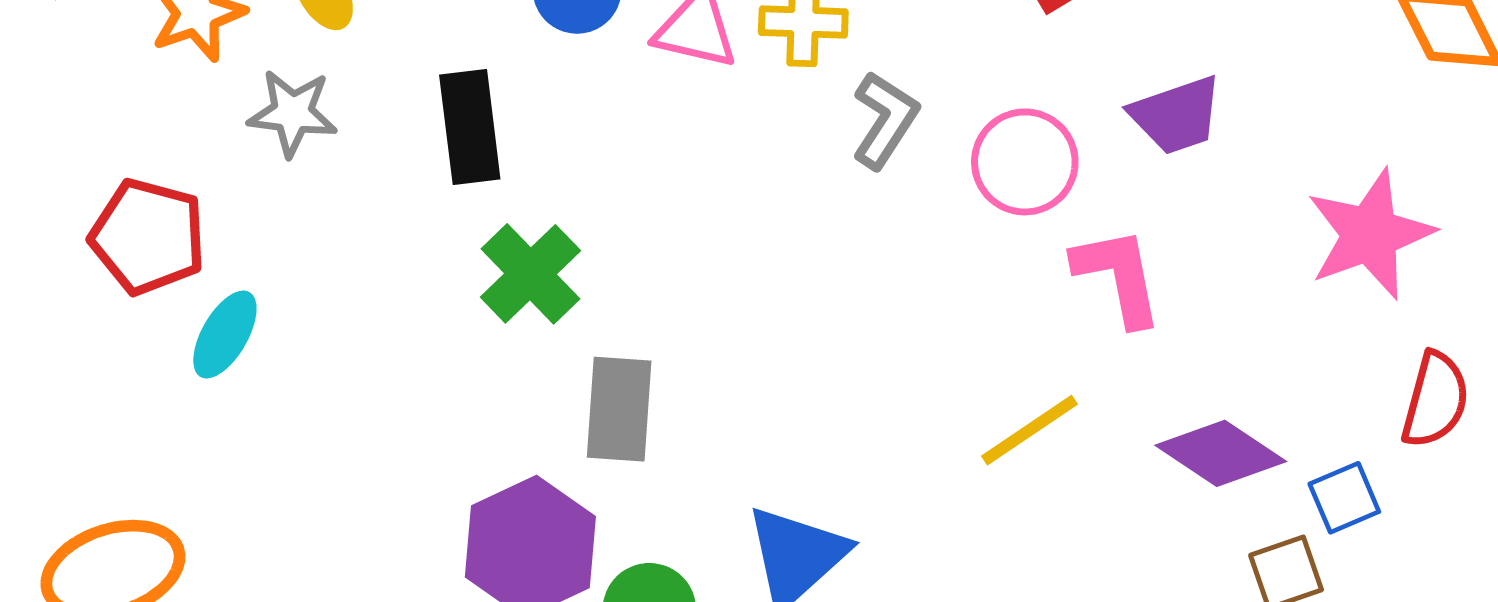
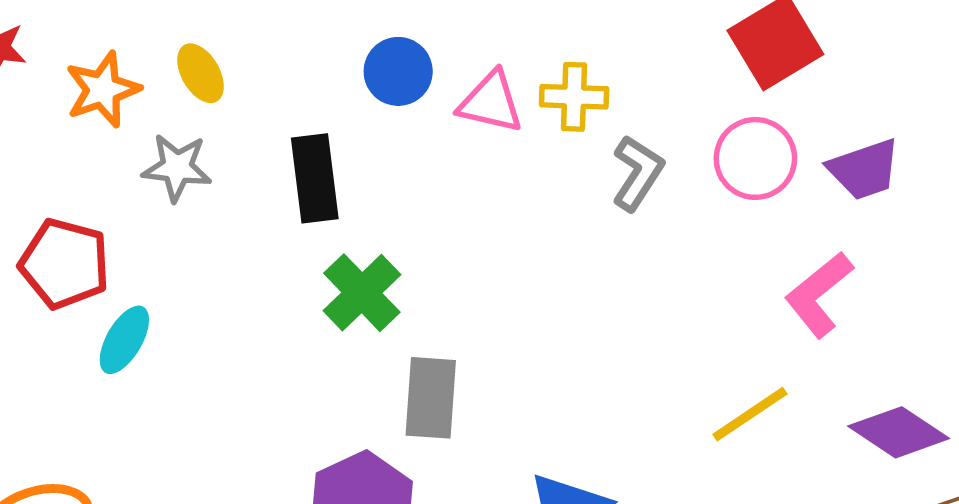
pink circle: (1025, 162) -> (755, 158), moved
pink L-shape: (1118, 276) -> (819, 294), turned -118

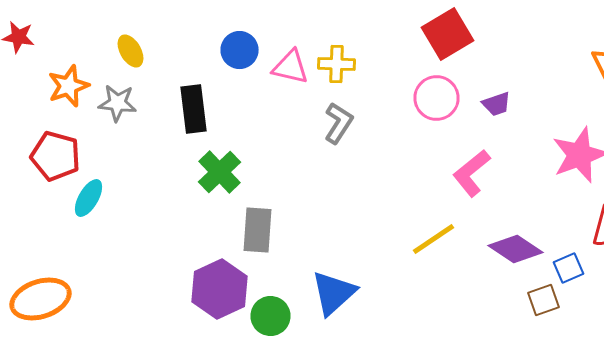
orange star: (103, 90) -> (68, 86), moved
purple trapezoid: (864, 169) -> (496, 104), size x0.7
gray L-shape: (638, 173) -> (338, 123), moved

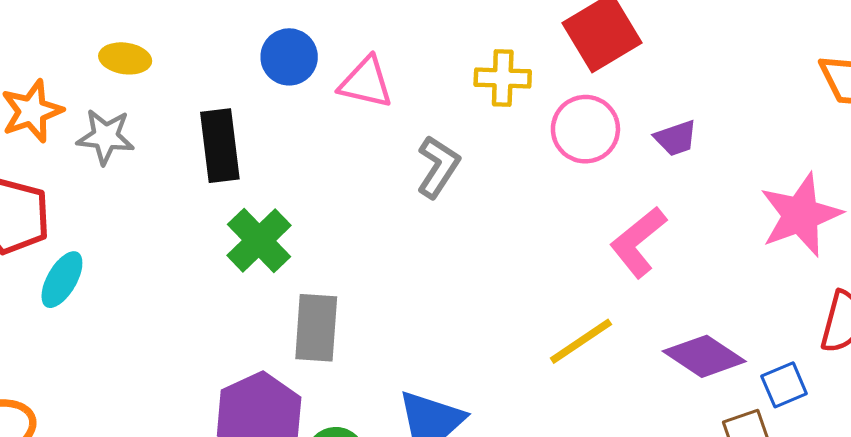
yellow ellipse: (130, 51) -> (125, 58), turned -52
yellow cross: (336, 64) -> (503, 78), moved

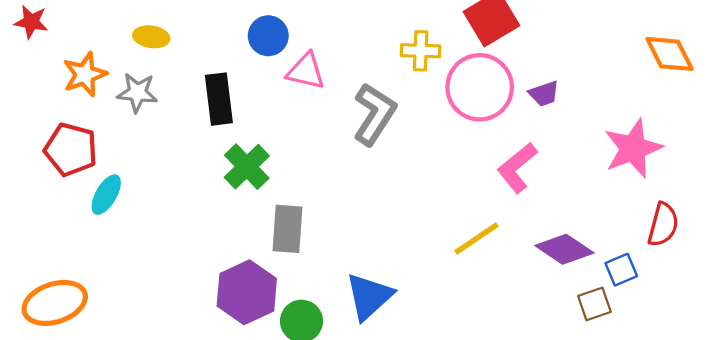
pink triangle: (366, 83) -> (306, 71), moved
pink circle: (585, 129) -> (480, 87), size x1.4
gray L-shape: (438, 167) -> (374, 114), size x1.4

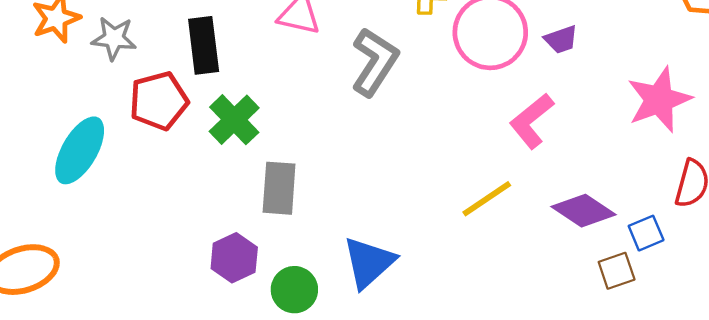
red pentagon: (71, 149) -> (159, 101), moved, turned -30
cyan ellipse: (106, 195) -> (80, 150), size x1.5
purple hexagon: (247, 292) -> (234, 258), size x0.7

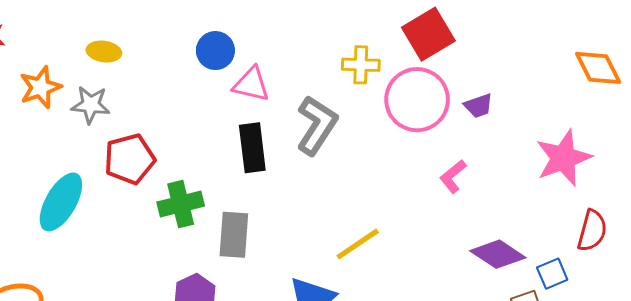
black rectangle: (204, 45) -> (252, 148), moved
green cross: (234, 120) -> (181, 204), moved, turned 30
pink L-shape: (532, 121) -> (453, 176), size x0.7
yellow line: (487, 199) -> (358, 244), moved

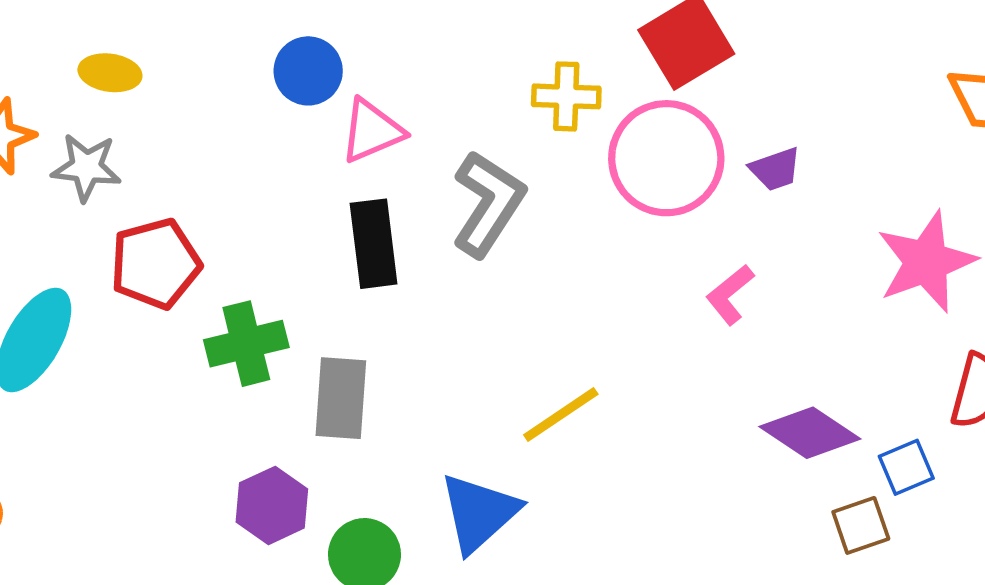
pink triangle: (251, 84) -> (372, 131), turned -36

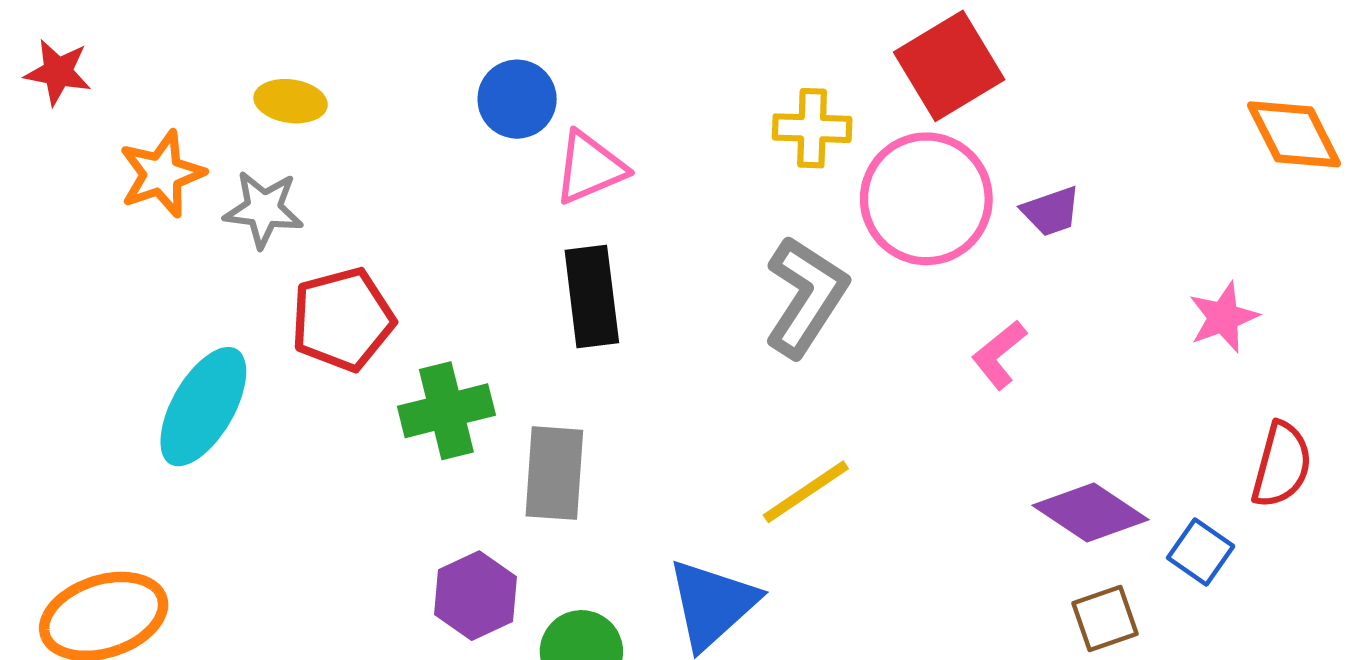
gray L-shape: (488, 204) -> (806, 296), moved
pink star: (926, 262) -> (1223, 317), size x0.6
blue square: (906, 467) -> (1201, 552), turned -32
brown square: (861, 525) -> (1105, 618), moved

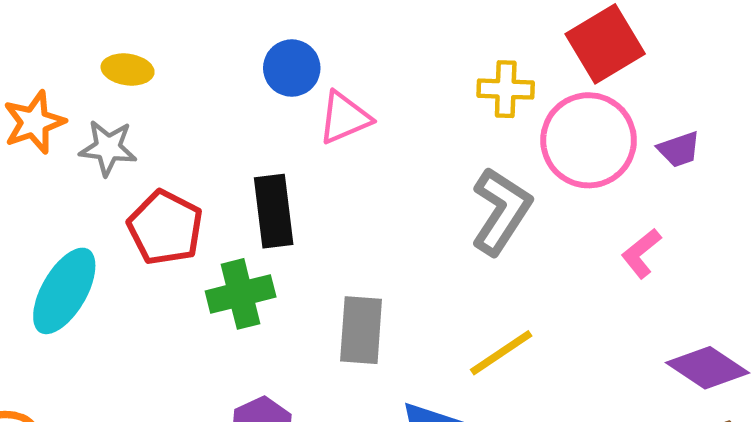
black rectangle: (592, 296) -> (274, 211), moved
red pentagon: (343, 319) -> (165, 228), turned -30
gray rectangle: (554, 473) -> (361, 330), moved

